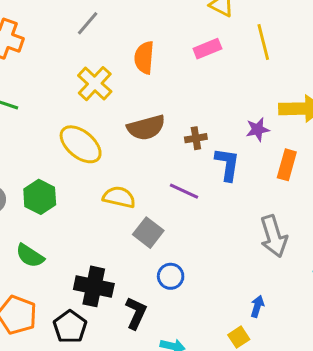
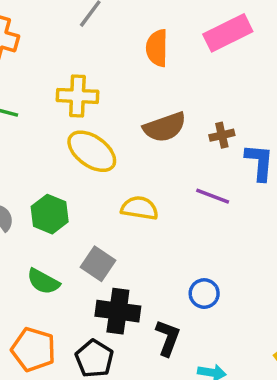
pink rectangle: (207, 49) -> (228, 33), size x1.5
yellow cross: (95, 84) -> (77, 96), moved, turned -36
gray square: (148, 233) -> (98, 264), moved

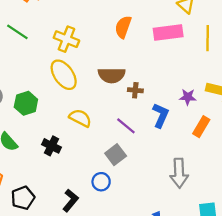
brown cross: (222, 135) -> (135, 90), moved
gray square: (98, 264) -> (116, 155), moved
black cross: (118, 311) -> (51, 146), moved, size x0.7

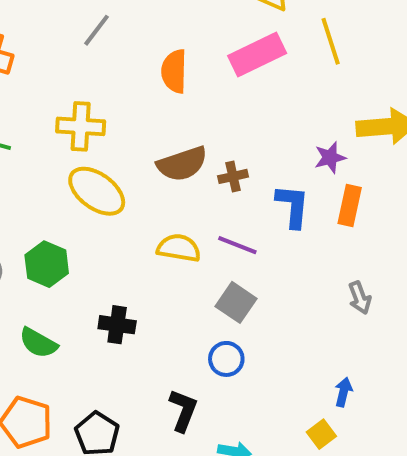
yellow semicircle: (80, 118) -> (179, 248), moved
orange rectangle: (201, 127) -> (350, 205), moved
gray arrow: (179, 173) -> (360, 298), size x0.6

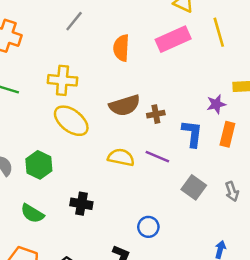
gray square: (236, 302) -> (194, 187), moved

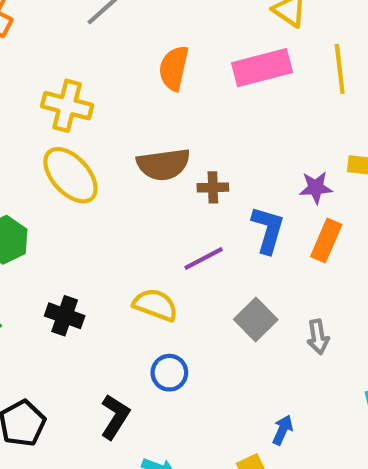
yellow semicircle: (121, 157) -> (155, 305), moved
purple line: (157, 157) -> (204, 259), turned -60

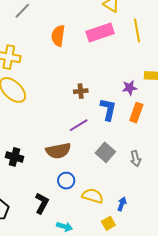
brown semicircle: (163, 164) -> (58, 151), moved
yellow semicircle: (155, 305) -> (93, 196), moved

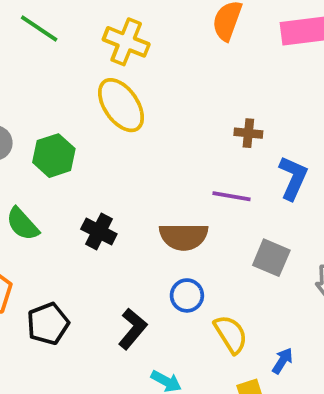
purple line: (79, 125) -> (231, 196), turned 30
gray square: (105, 152) -> (271, 258), turned -30
yellow semicircle: (93, 196) -> (231, 334), turned 30

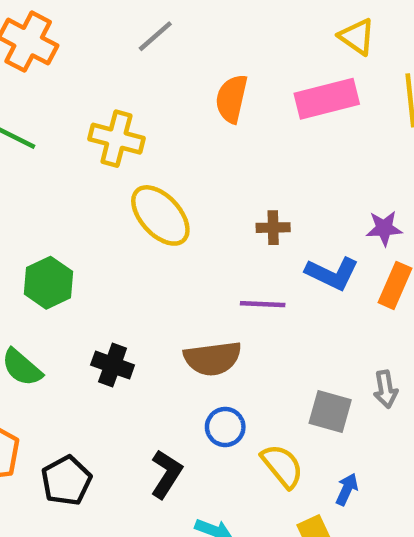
yellow ellipse: (121, 105) -> (160, 215), moved
blue L-shape: (293, 178) -> (332, 273), turned 99
gray square: (271, 258) -> (330, 412), moved

